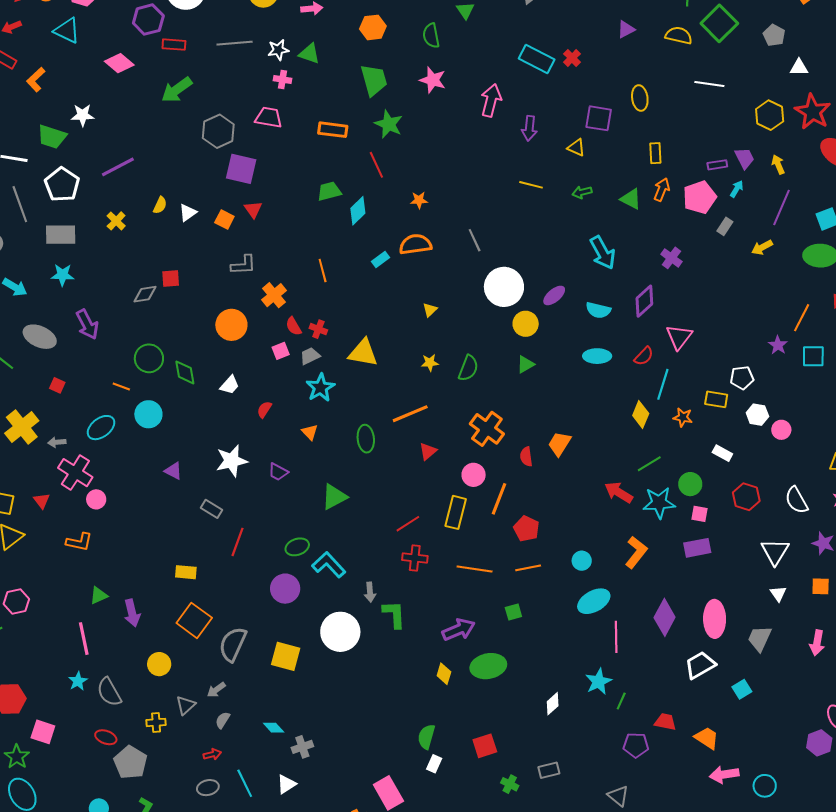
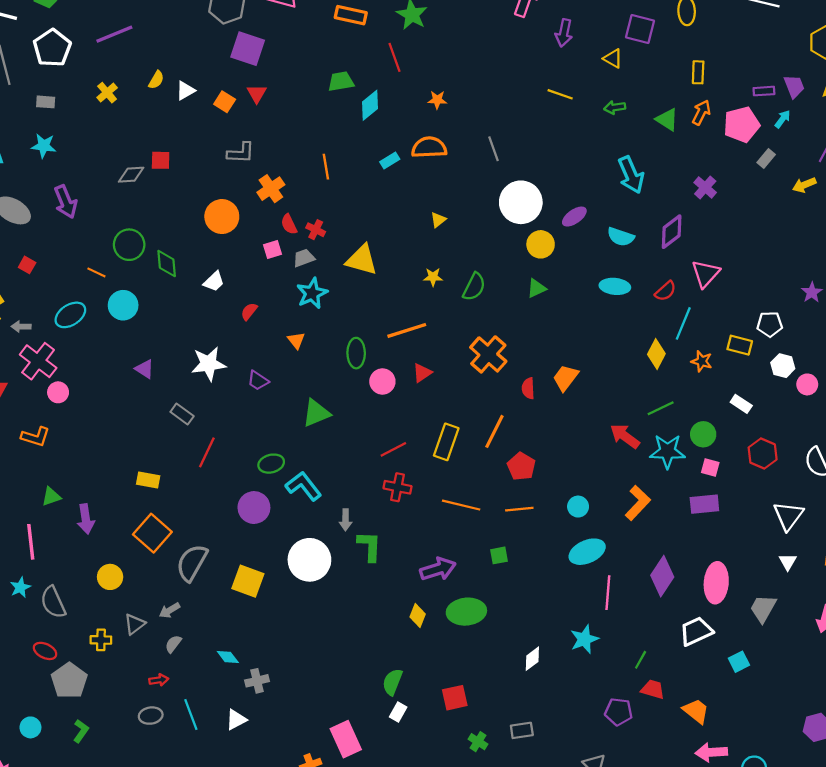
gray rectangle: (61, 235) -> (46, 102), size x0.6
pink circle: (474, 475) -> (382, 381), moved
green line: (621, 701) -> (641, 660), moved

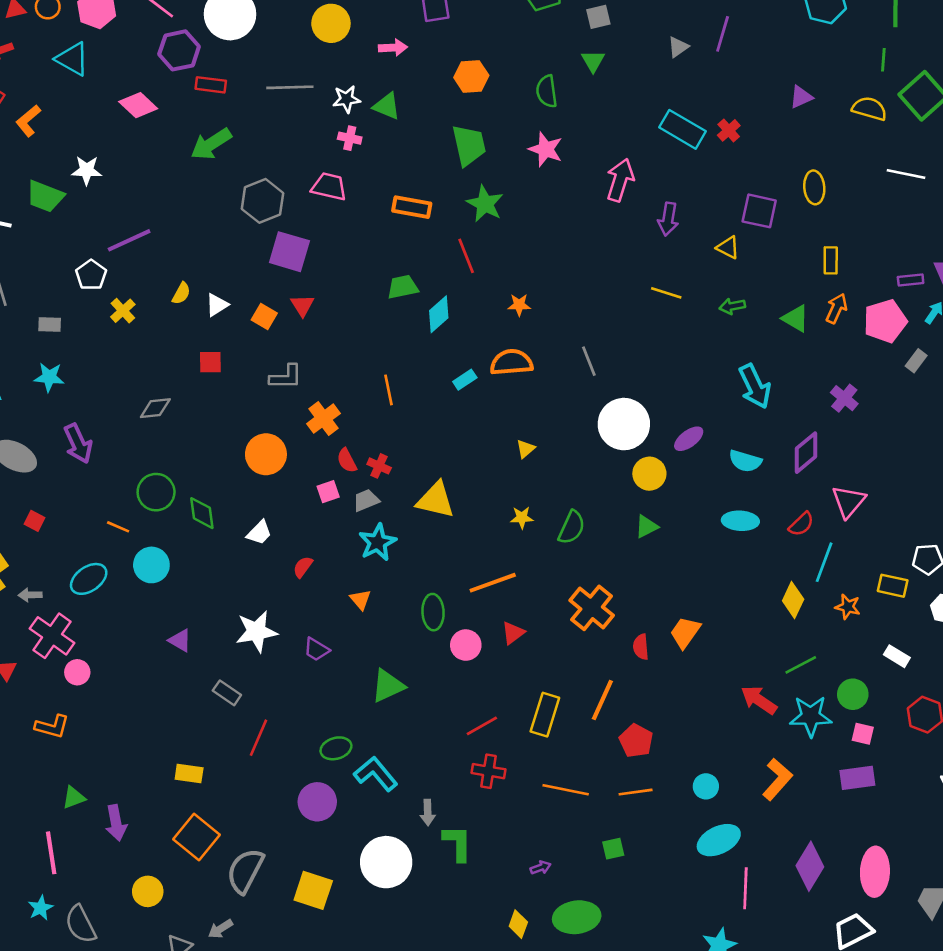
white pentagon: (52, 48) -> (91, 275), moved, size x0.7
red square: (161, 160) -> (210, 362), moved
purple arrow: (438, 569) -> (541, 868), size x0.5

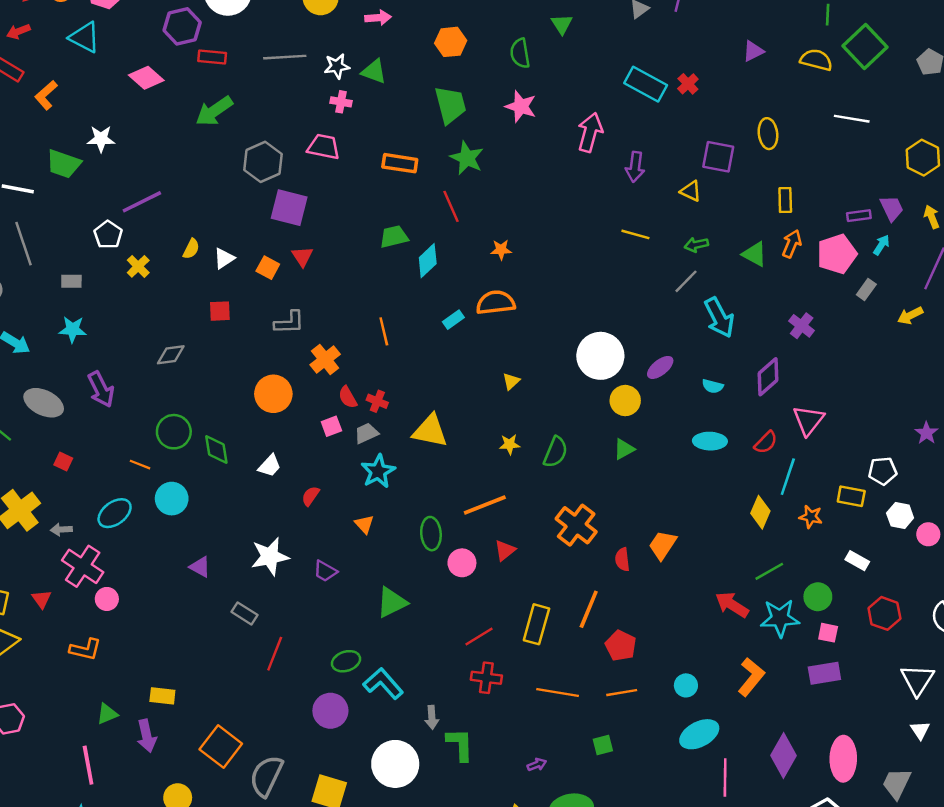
gray line: (589, 361) -> (686, 281), moved, turned 68
cyan semicircle: (745, 461) -> (713, 386), size x0.7
yellow rectangle: (189, 773) -> (162, 696), moved

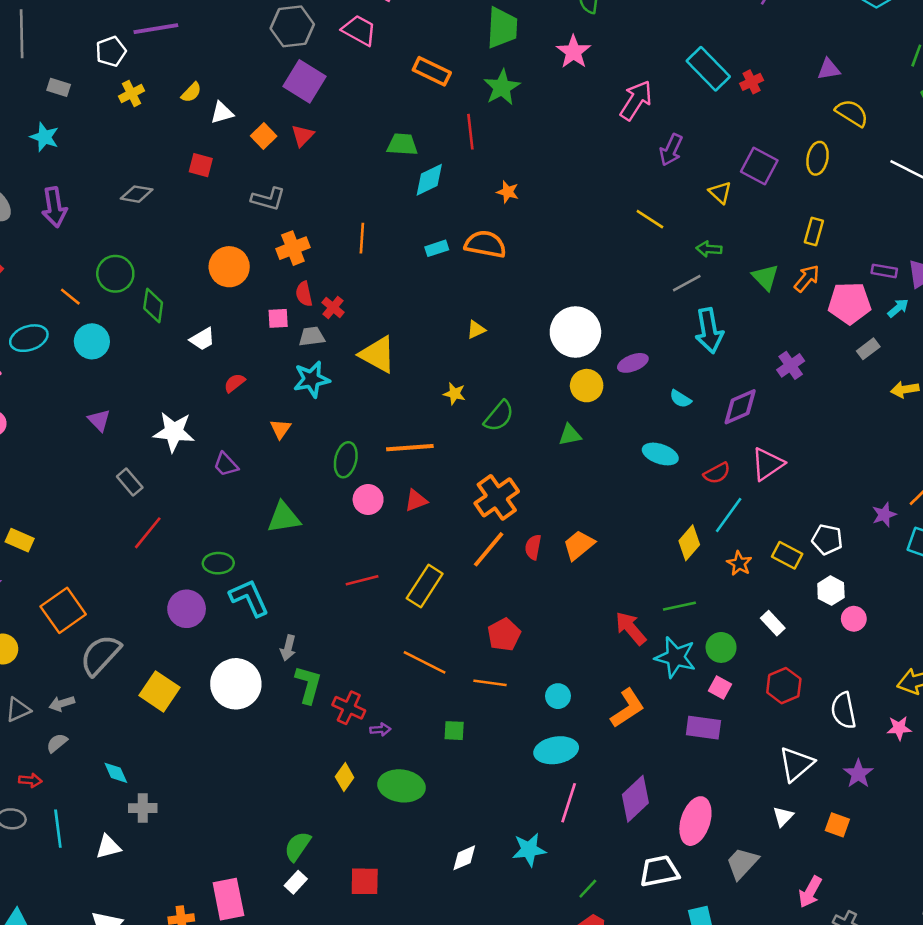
yellow semicircle: (816, 60) -> (852, 113), moved
orange line: (589, 609) -> (489, 549), moved
red cross: (486, 678) -> (349, 708), moved

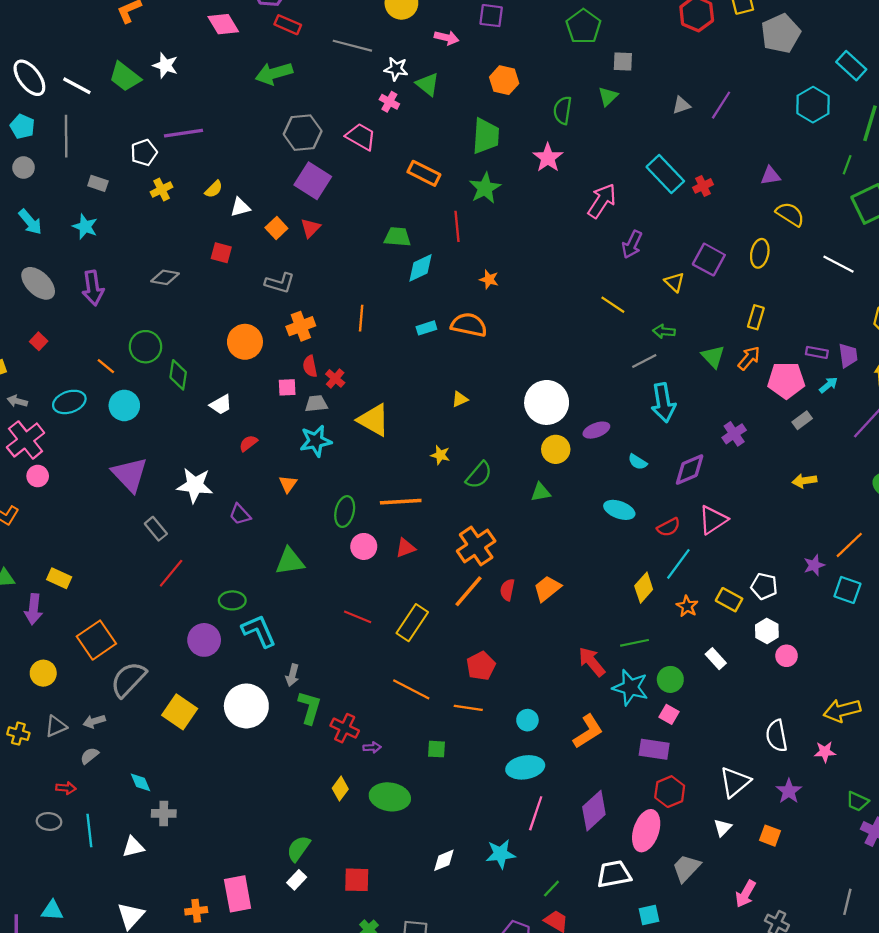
yellow arrow: (905, 389) -> (804, 481), moved
purple triangle: (99, 420) -> (130, 474), size x1.8
red line: (362, 580) -> (358, 617), turned 36
red hexagon: (784, 686) -> (670, 792), moved

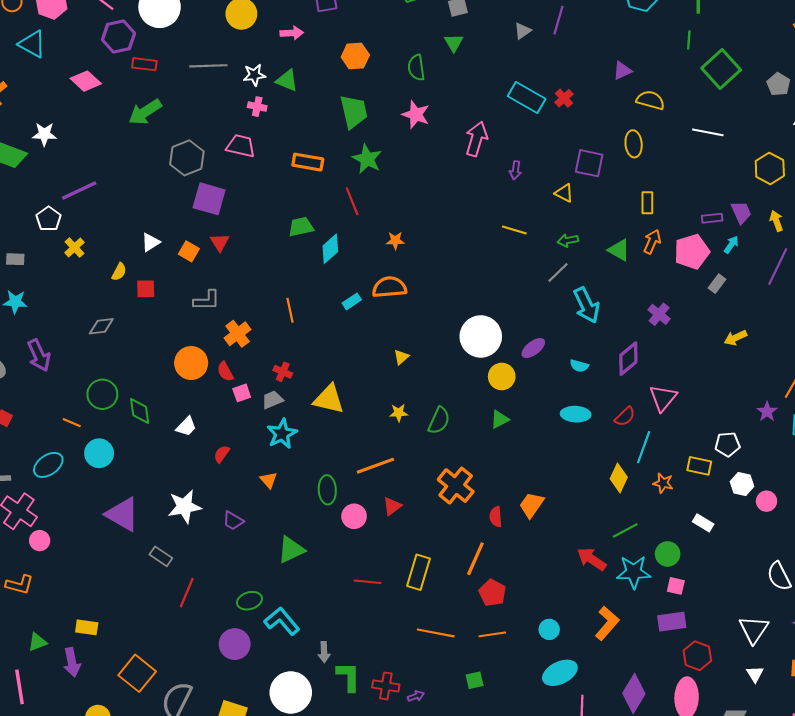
yellow semicircle: (214, 189) -> (119, 272), moved
purple arrow: (632, 244) -> (515, 170), size x0.7
red semicircle: (310, 366) -> (225, 372), moved
orange line: (469, 591) -> (475, 559), moved

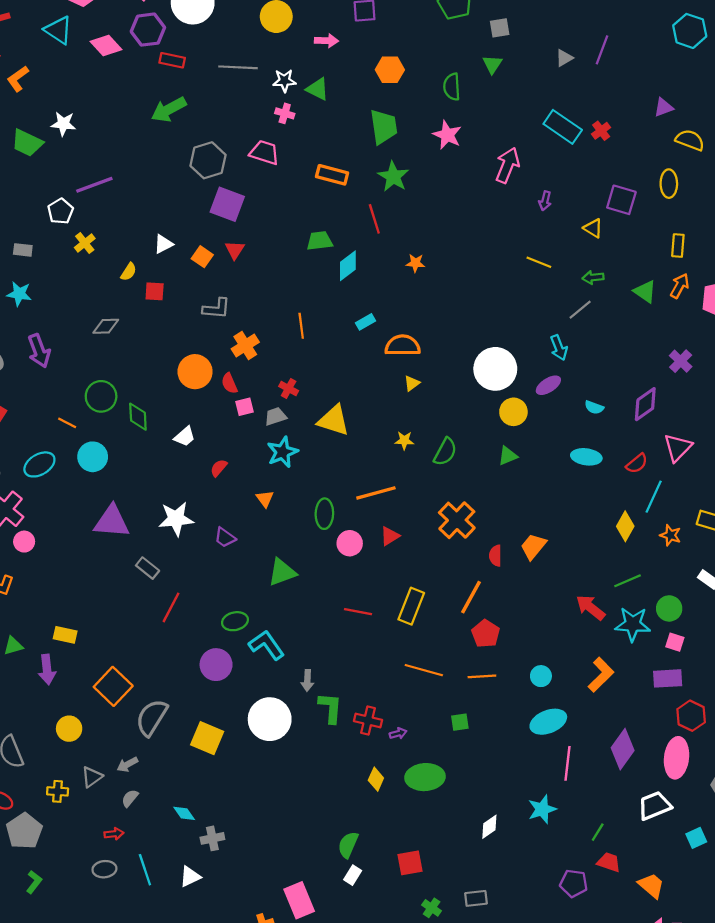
pink diamond: (86, 81) -> (106, 46), moved
orange semicircle: (389, 287) -> (403, 345), moved
cyan arrow: (587, 305) -> (559, 348), moved, size x0.7
purple triangle: (123, 514) -> (112, 522), turned -30

